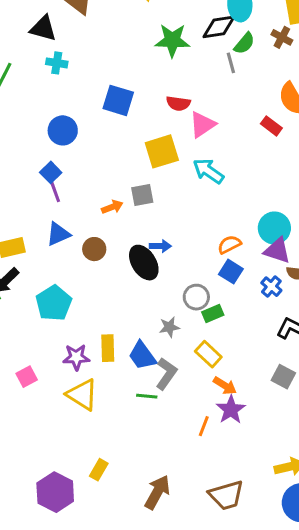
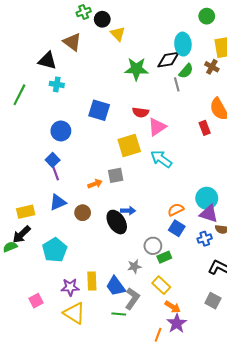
red rectangle: (271, 126) -> (205, 128), turned 32
blue cross: (271, 287) -> (205, 239), turned 32

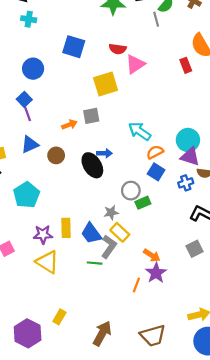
cyan arrow: (161, 159) -> (140, 131), moved
yellow rectangle: (161, 285) -> (120, 232), moved
gray square: (213, 301) -> (195, 249), turned 35

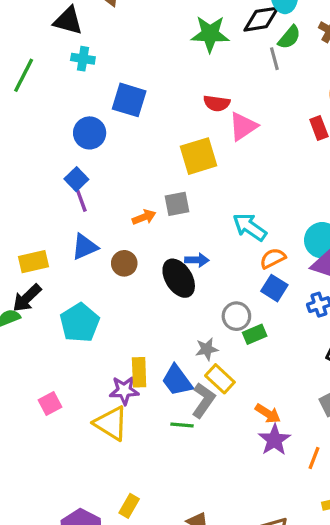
blue square: (74, 47) -> (129, 100), moved
purple star: (43, 234) -> (124, 390), moved
orange line: (136, 285) -> (314, 458), moved

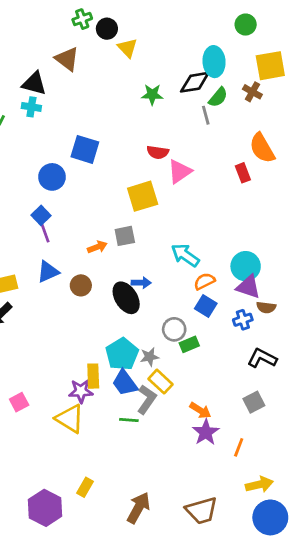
green star: (210, 34) -> (152, 95), size x0.7
cyan cross: (83, 59) -> (31, 107), moved
cyan pentagon: (80, 323) -> (122, 354), moved

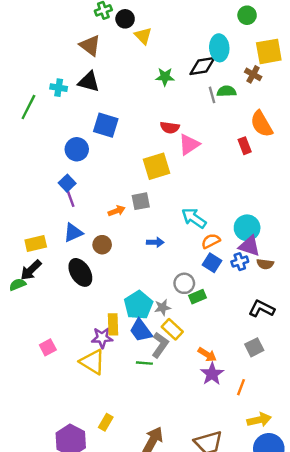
black triangle: (34, 84) -> (89, 82), moved
green semicircle: (218, 97) -> (227, 91), moved, turned -132
black ellipse: (126, 298) -> (80, 272), moved
blue cross: (243, 320) -> (240, 262), moved

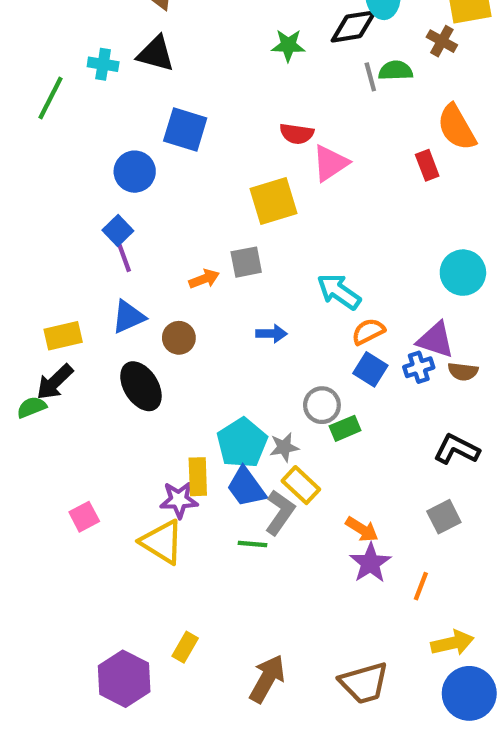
cyan circle: (247, 228) -> (463, 273), moved

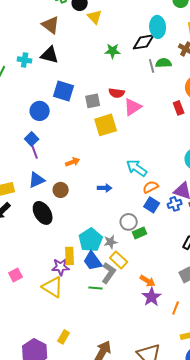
gray square: (246, 262) -> (93, 101), moved

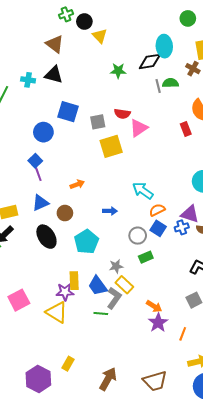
gray circle: (129, 222) -> (138, 236), moved
cyan pentagon: (91, 240) -> (86, 242), moved
pink square: (16, 275) -> (19, 300), size x1.5

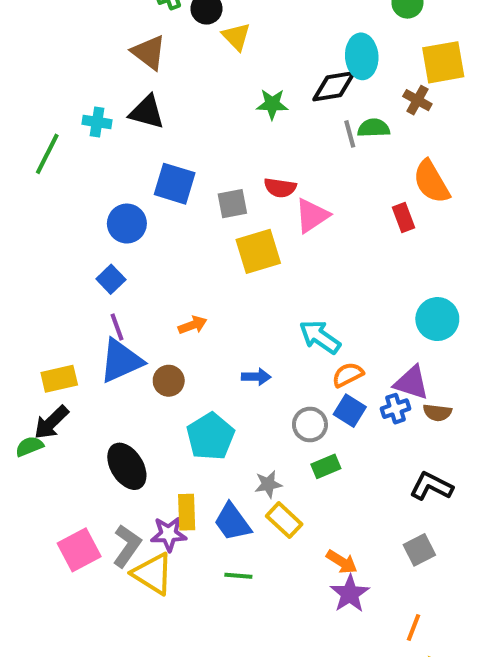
purple line: (38, 174) -> (117, 327), moved
blue triangle: (40, 203) -> (121, 361), size x1.4
black ellipse: (46, 237) -> (127, 466), moved
gray L-shape: (114, 298) -> (127, 546), moved
orange line: (183, 334) -> (413, 627), moved

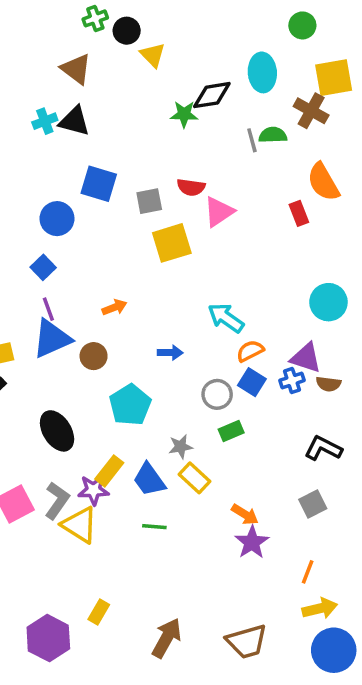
black diamond: (334, 86) -> (212, 95), moved
brown cross: (417, 100) -> (311, 111), size x1.4
cyan cross: (97, 122) -> (45, 121), moved, turned -30
yellow rectangle: (187, 512) -> (109, 471), turned 40

